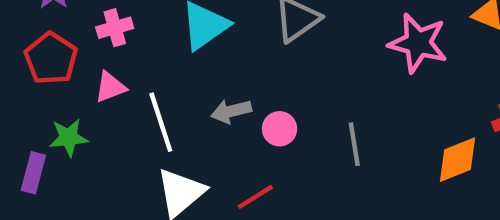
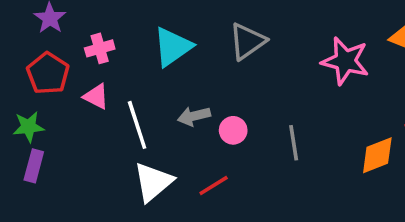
pink triangle: (110, 87) -> (96, 97), turned 48
green star: (69, 138) -> (28, 127), moved

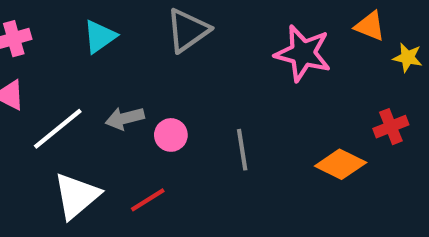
cyan triangle: (173, 47) -> (100, 37), size x0.7
white line: (137, 125) -> (58, 129), turned 69
orange diamond: (377, 155) -> (341, 164), turned 48

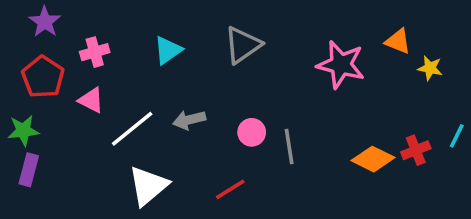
red cross: (391, 127) -> (416, 150), moved
pink circle: (171, 135) -> (252, 132), moved
red line: (148, 200) -> (230, 189), moved

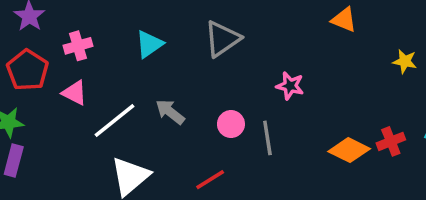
orange triangle: (398, 41) -> (344, 20), moved
pink star: (341, 65) -> (290, 86), moved, size x0.6
gray arrow: (189, 120) -> (170, 112), turned 52

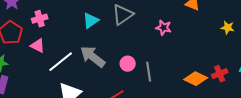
cyan triangle: (149, 44) -> (91, 21), moved
pink star: (290, 86) -> (164, 28), moved
gray arrow: (170, 112) -> (93, 57), size x1.5

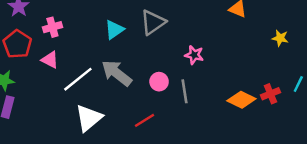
pink star: (164, 28) -> (194, 55), moved

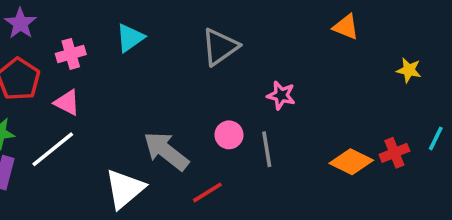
cyan triangle: (114, 30) -> (130, 38), moved
gray arrow: (117, 73) -> (166, 151), moved
white line: (78, 79) -> (53, 149), moved

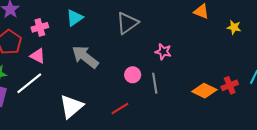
yellow star: (409, 70) -> (234, 27), moved
gray arrow: (166, 151) -> (85, 57), moved

